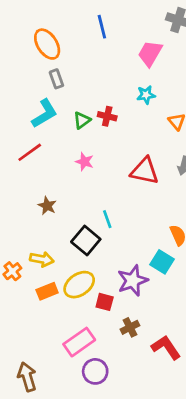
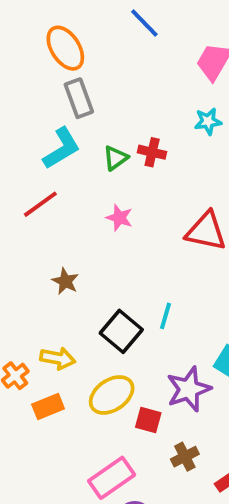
blue line: (102, 27) -> (144, 23), turned -30
gray rectangle: (56, 79) -> (79, 98), size x1.4
cyan line: (107, 219) -> (166, 316), moved, turned 36
orange rectangle: (47, 291) -> (48, 407), moved

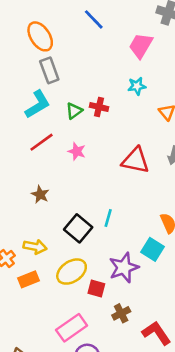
red line: (40, 204) -> (41, 142), moved

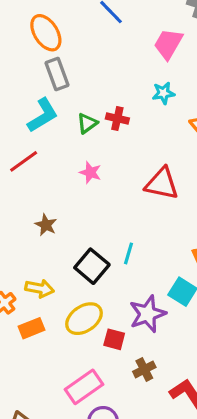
red line: (41, 142) -> (24, 161), moved

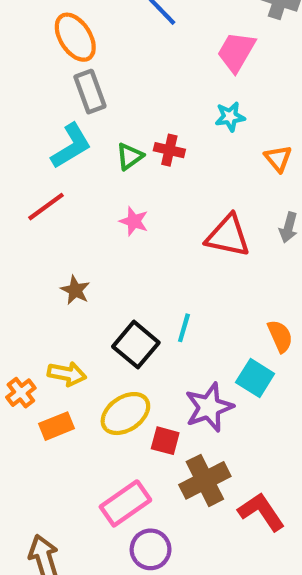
brown cross: (144, 369) -> (205, 480), size x1.6

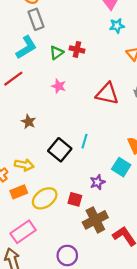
cyan star: (230, 117) -> (117, 26), moved
purple star: (209, 407) -> (97, 182), size x0.6
yellow ellipse: (125, 414) -> (45, 198), moved
pink rectangle: (125, 503) -> (23, 232), moved

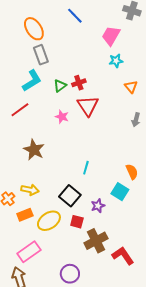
red cross: (77, 49) -> (79, 83), turned -32
red triangle: (107, 94) -> (88, 106), moved, turned 45
brown star: (28, 122) -> (34, 150), size x1.5
black square: (60, 150) -> (70, 196), moved

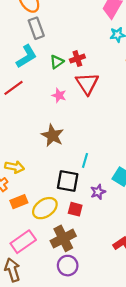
brown star: (34, 150) -> (52, 135), moved
cyan line: (86, 168) -> (85, 160), moved
yellow arrow: (30, 190) -> (15, 167), moved
black square: (70, 196) -> (68, 181), turned -30
brown cross: (96, 241) -> (63, 238), moved

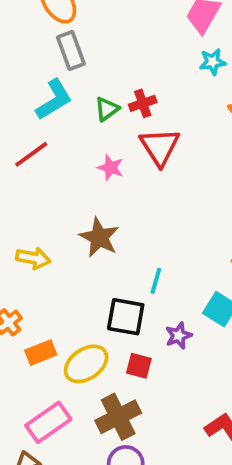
yellow arrow: (15, 167) -> (33, 258), moved

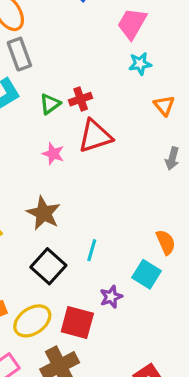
red triangle: (160, 147) -> (95, 136), turned 45
black square: (126, 317) -> (48, 266), moved, turned 32
red square: (139, 366) -> (77, 323), size x1.5

